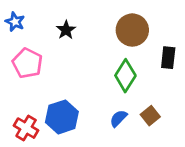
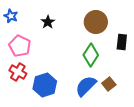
blue semicircle: (118, 118) -> (86, 86), size x1.6
red cross: (26, 128) -> (18, 72), moved

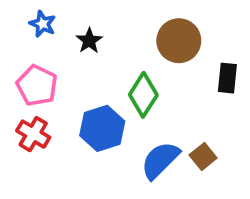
blue star: (11, 16) -> (43, 24), moved
green diamond: (91, 55) -> (143, 95), moved
blue hexagon: (45, 85) -> (102, 128), moved

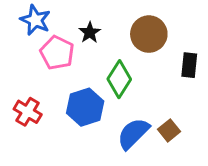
blue star: (43, 24) -> (35, 20), size x1.4
black star: (89, 41) -> (90, 32), moved
pink pentagon: (37, 85) -> (57, 53), moved

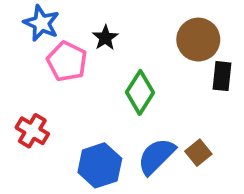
brown circle: (149, 34) -> (198, 40), moved
blue hexagon: (85, 107) -> (100, 165), moved

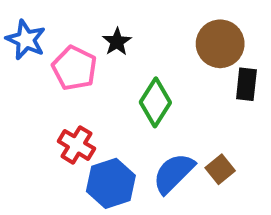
blue star: (41, 23) -> (26, 40), moved
red cross: (32, 131) -> (76, 145), moved

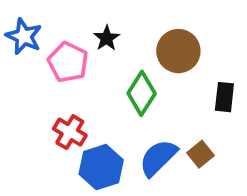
brown circle: (220, 44) -> (178, 51), moved
black rectangle: (246, 84) -> (224, 97), moved

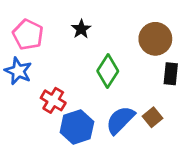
blue star: (24, 36) -> (18, 71), moved
brown circle: (178, 51) -> (155, 39), moved
pink pentagon: (68, 62) -> (28, 35), moved

